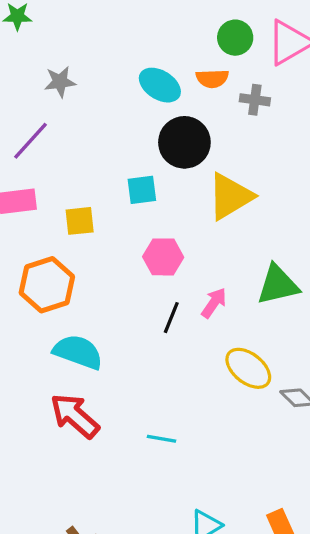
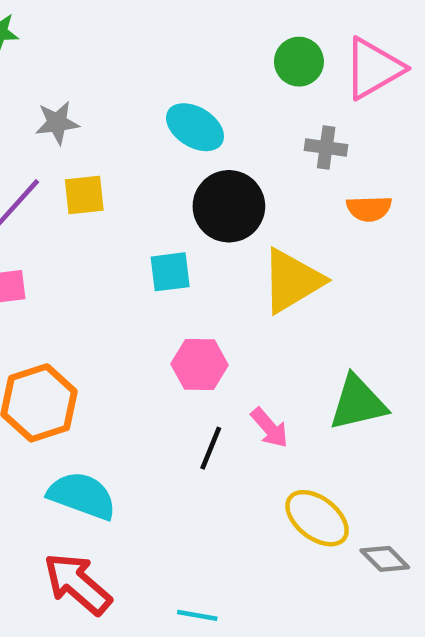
orange semicircle: (212, 79) -> (369, 209), moved
yellow square: (80, 221) -> (84, 195), moved
pink arrow: (214, 303) -> (270, 428), turned 104

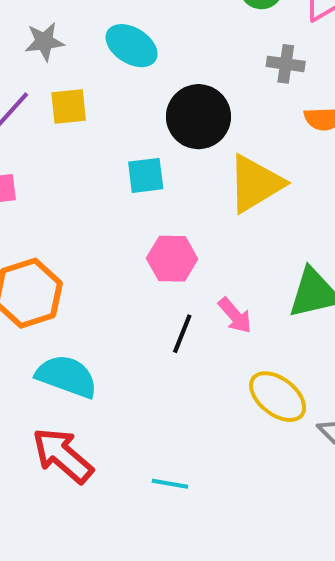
cyan ellipse: (195, 127) -> (132, 46), moved

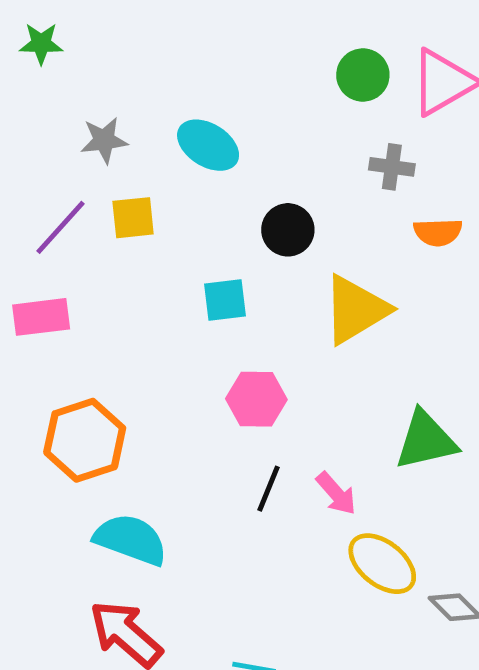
black circle: (198, 117) -> (288, 230), size x0.7
pink arrow: (235, 315) -> (336, 493), moved

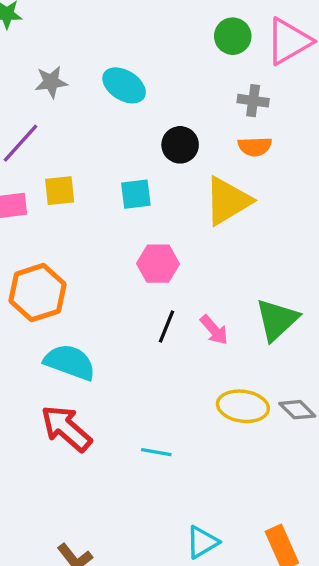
yellow square: (133, 218) -> (60, 191), moved
orange semicircle: (438, 232) -> (255, 147), moved
green triangle: (426, 440) -> (277, 320), moved, turned -30
yellow ellipse: (382, 564) -> (243, 406), moved, turned -30

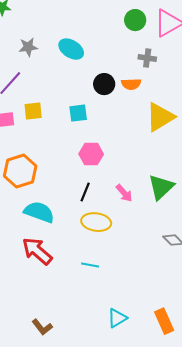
orange semicircle: (255, 147) -> (131, 84), moved
yellow triangle: (228, 201) -> (160, 117), moved
black line: (167, 326) -> (85, 192), moved
yellow ellipse: (243, 406) -> (96, 222), moved

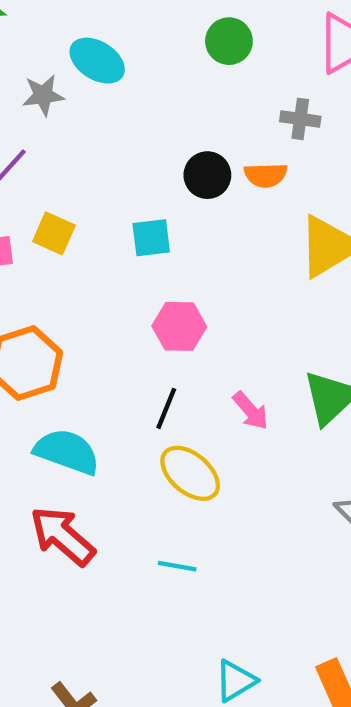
green circle: (135, 20) -> (229, 41), moved
cyan ellipse: (71, 49) -> (97, 61), moved
yellow square: (33, 111) -> (54, 233), turned 30
yellow ellipse: (96, 222) -> (190, 473), turned 32

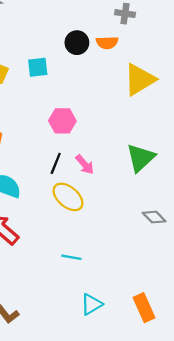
cyan square: (151, 238) -> (38, 67), moved
pink arrow: (251, 411) -> (85, 165), moved
cyan line: (177, 566) -> (71, 257), moved

